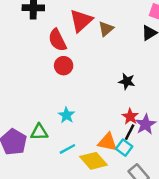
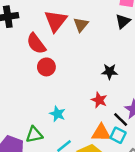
red star: (130, 117) -> (99, 100), moved
black line: (130, 132) -> (121, 120), turned -63

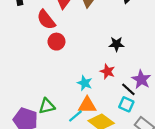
cyan star: (57, 114) -> (85, 83), moved
orange triangle: (101, 133) -> (87, 105), moved

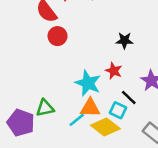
cyan star: (85, 83) -> (88, 83), size x1.5
black line: (128, 89) -> (129, 97), moved
cyan square: (126, 104) -> (118, 110), moved

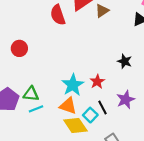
red circle: (57, 36) -> (19, 48), moved
black star: (124, 40) -> (125, 61), moved
cyan line: (77, 120) -> (36, 109), moved

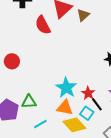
red star: (97, 82) -> (88, 93), moved
cyan line: (36, 109) -> (40, 124), moved

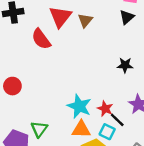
green triangle: (29, 102) -> (39, 129), turned -42

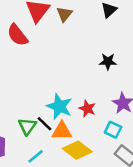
black line: (117, 120) -> (44, 124), moved
green triangle: (39, 129) -> (27, 126), moved
cyan square: (107, 132) -> (113, 130), moved

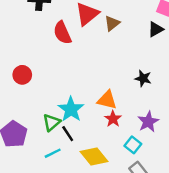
cyan star: (59, 106) -> (71, 109), moved
black line: (44, 124) -> (68, 134), moved
orange triangle: (62, 131) -> (107, 100), moved

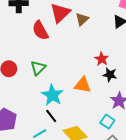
black star: (143, 78) -> (110, 75), moved
red star: (113, 119) -> (102, 59), moved
green triangle: (51, 122) -> (38, 68), moved

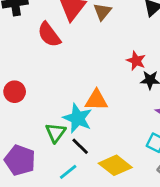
green triangle: (38, 68) -> (56, 133), moved
orange triangle: (83, 85) -> (96, 100), moved

